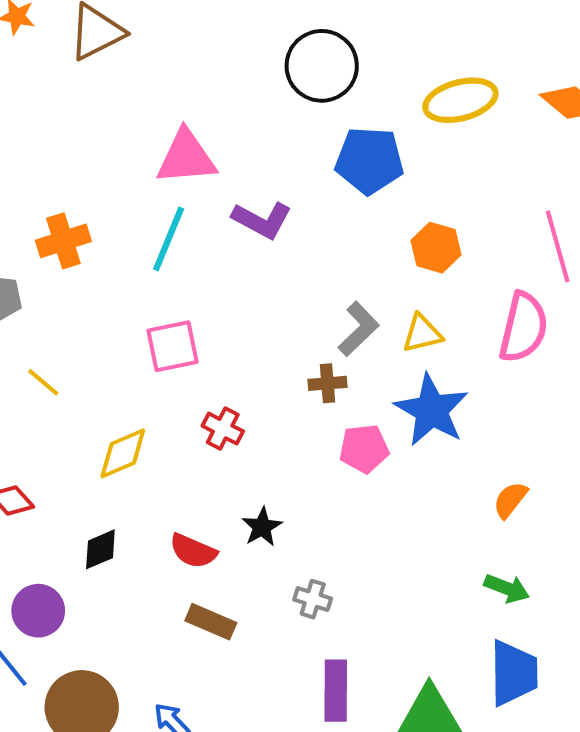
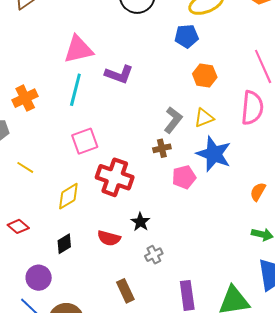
blue pentagon: (369, 160) -> (187, 36), moved, size x0.7
red cross: (223, 429) -> (115, 177), size x1.8
gray cross: (313, 599) -> (154, 255), moved, turned -36
brown rectangle: (211, 622) -> (125, 291), moved, turned 50

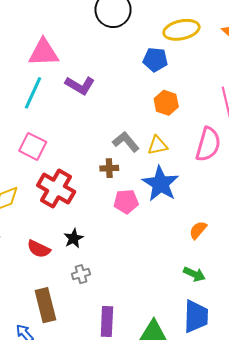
gray L-shape: (173, 120) -> (126, 142), turned -88
pink square: (85, 141) -> (33, 146), turned 36
brown rectangle: (125, 291) -> (45, 305), size x1.4

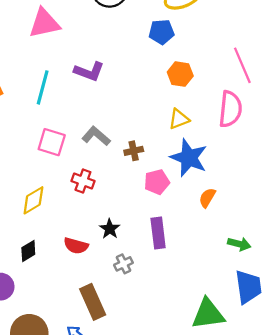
pink triangle: (44, 52) -> (44, 23), moved
gray L-shape: (126, 142) -> (96, 136), moved
red cross: (56, 189) -> (83, 181), size x0.6
orange semicircle: (198, 230) -> (207, 198), moved
purple rectangle: (107, 322) -> (158, 233), moved

